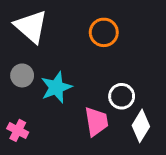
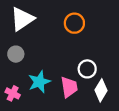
white triangle: (31, 26) -> (22, 19), turned 45
cyan star: (56, 87) -> (39, 82), moved

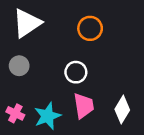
white circle: (87, 69) -> (76, 72), moved
cyan star: (39, 82) -> (48, 116), moved

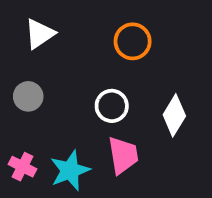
white triangle: (27, 23) -> (40, 34), size x0.7
white diamond: (122, 110) -> (174, 115), moved

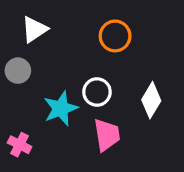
gray circle: (28, 96) -> (18, 71), moved
cyan star: (70, 170) -> (61, 108), moved

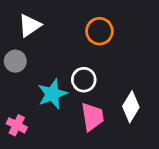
white diamond: (151, 100) -> (131, 107), moved

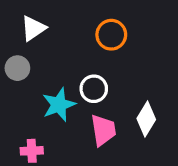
pink cross: (17, 125) -> (32, 151), moved, turned -30

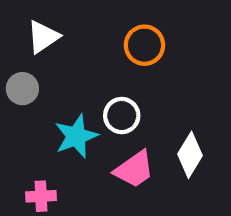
pink trapezoid: (103, 130) -> (134, 169), turned 64

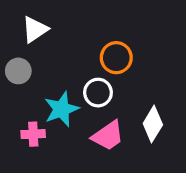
orange circle: (144, 45) -> (116, 58), moved
pink cross: (41, 196) -> (33, 134), moved

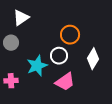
white diamond: (153, 124) -> (93, 59), moved
pink cross: (33, 134) -> (11, 81), moved

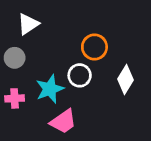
pink cross: (11, 81) -> (15, 98), moved
pink trapezoid: (65, 82) -> (63, 121), moved

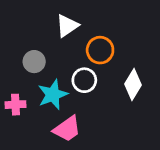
white triangle: (28, 24) -> (67, 26), moved
gray circle: (15, 58) -> (34, 62), moved

